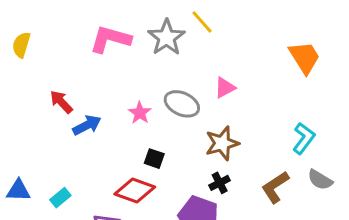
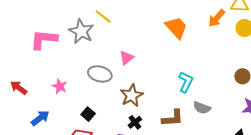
pink star: (140, 113) -> (60, 86), moved
blue arrow: (87, 125) -> (40, 118), moved
black square: (154, 159) -> (88, 114), turned 32
brown L-shape: (275, 187) -> (173, 118), turned -140

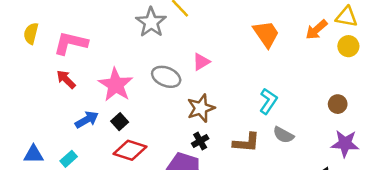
pink L-shape: (44, 39) -> (71, 43), moved
pink star: (60, 86) -> (116, 85), size x1.8
black square: (88, 114) -> (120, 122), moved

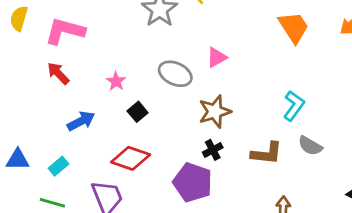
pink star: (116, 85) -> (116, 81), size x0.5
black square: (120, 122) -> (138, 112), moved

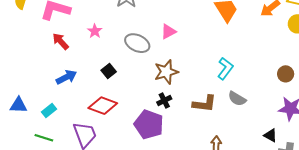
red arrow: (58, 73) -> (61, 41), moved
pink star: (116, 81) -> (95, 31), moved

